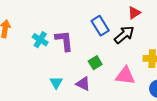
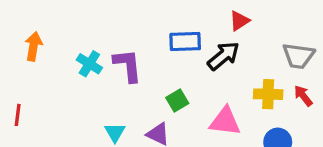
blue rectangle: (100, 26) -> (185, 41), turned -60

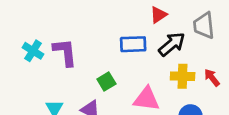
blue rectangle: (185, 41) -> (133, 44), moved
black arrow: (223, 56) -> (172, 44), moved
gray trapezoid: (298, 56) -> (204, 25), moved, turned 76

